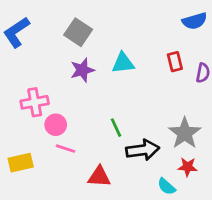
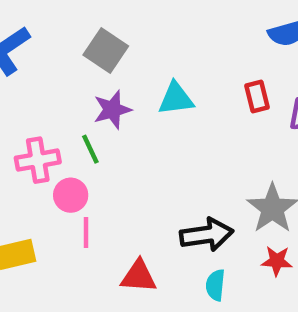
green line: (116, 128) -> (90, 149), moved
pink line: (66, 149) -> (86, 232), turned 72
cyan semicircle: (166, 186) -> (215, 285), moved, turned 54

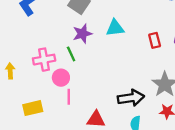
red rectangle: (257, 96) -> (155, 40), moved

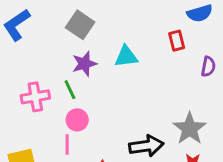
red rectangle: (155, 40) -> (177, 41), moved
pink circle: (61, 78) -> (77, 120), moved

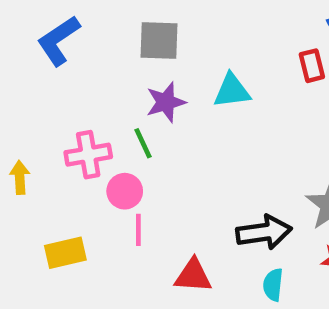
gray square: (80, 25) -> (159, 41), turned -32
pink circle: (77, 120) -> (125, 191), moved

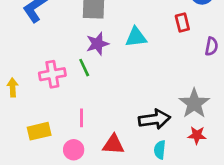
pink circle: (125, 191) -> (74, 150), moved

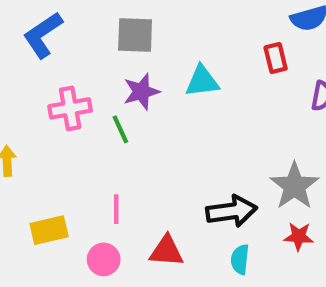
pink cross: (52, 74) -> (70, 108), moved

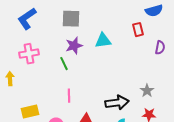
pink cross: (70, 108) -> (29, 54), moved
gray star: (294, 186) -> (147, 91), size x0.6
pink line: (116, 209) -> (69, 96), moved

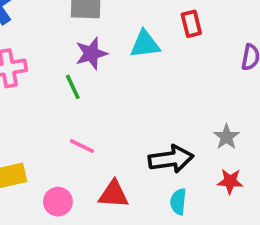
red rectangle: (138, 30) -> (191, 24), moved
pink line: (69, 96) -> (82, 146), turned -64

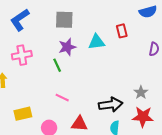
red star: (230, 181) -> (143, 117), size x1.5

